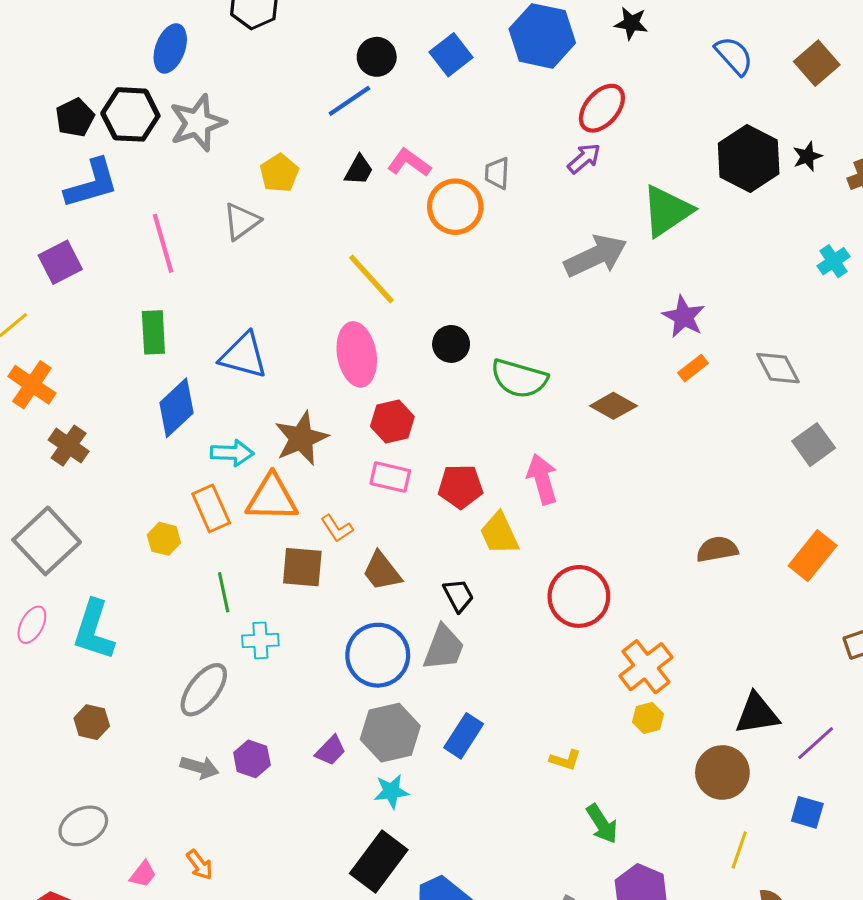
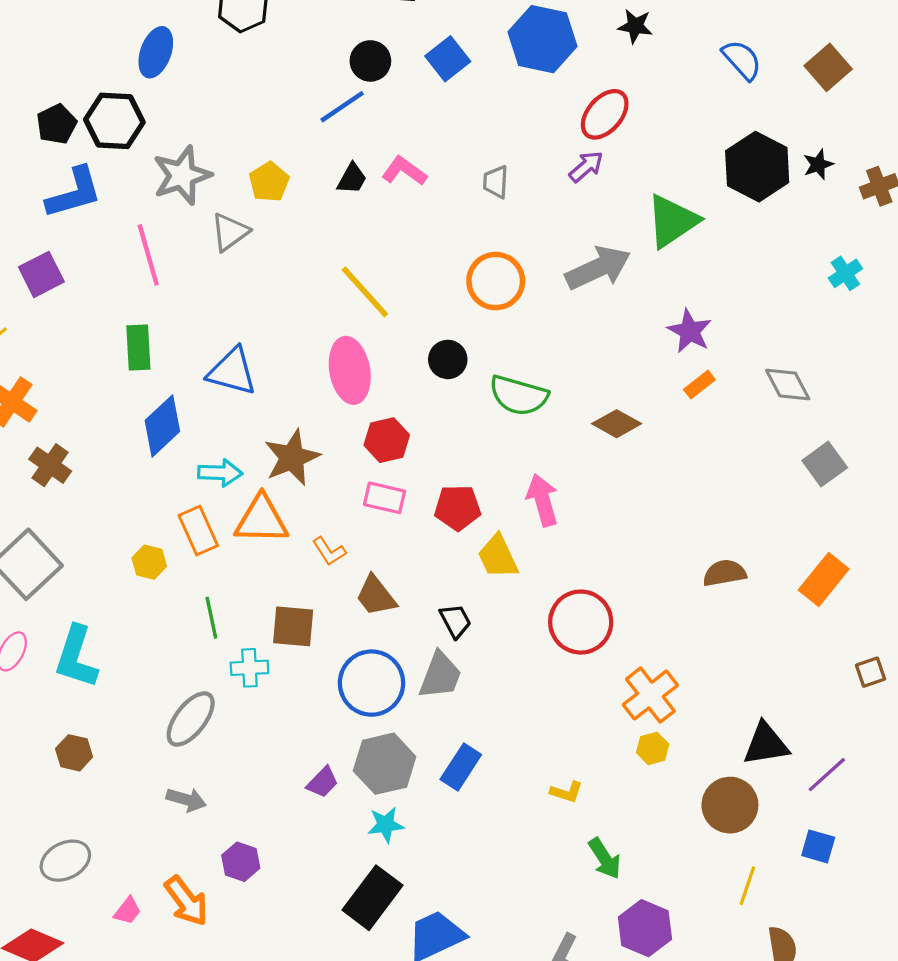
gray star: (197, 123) -> (182, 175), moved
orange circle: (455, 207) -> (496, 281), moved
brown square: (302, 567) -> (293, 626), moved
purple hexagon: (252, 759) -> (241, 862), moved
orange arrow: (200, 865) -> (186, 901), size x1.6

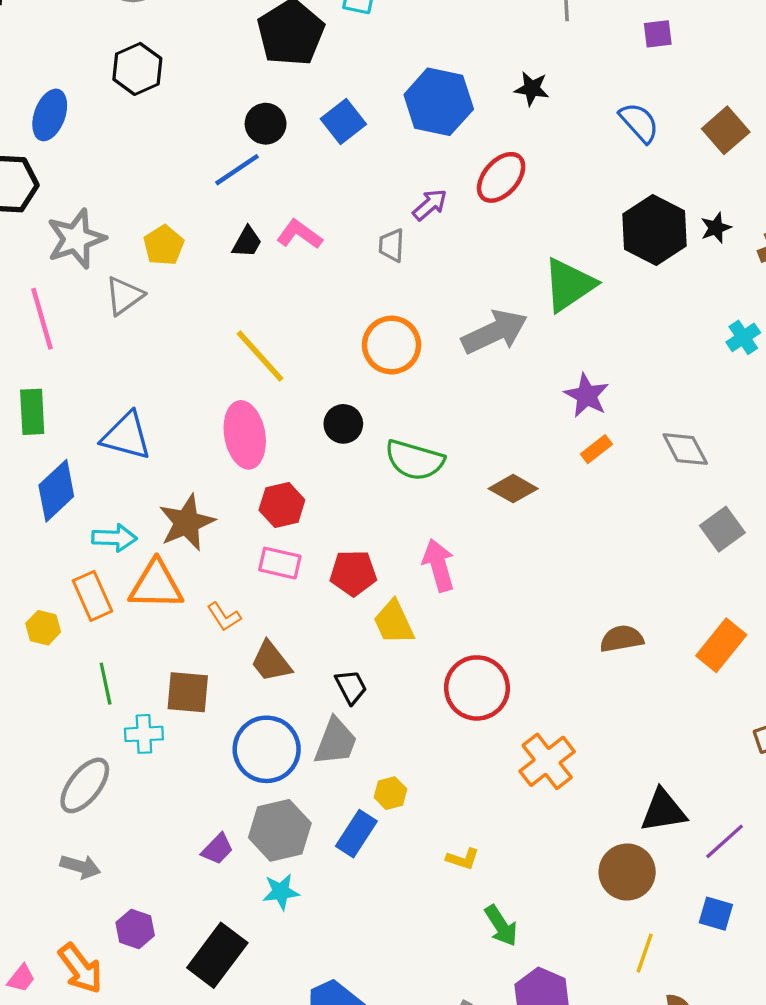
purple arrow: (586, 167) -> (430, 205), moved
yellow hexagon: (653, 748) -> (390, 793), moved
black rectangle: (373, 898) -> (217, 955), moved

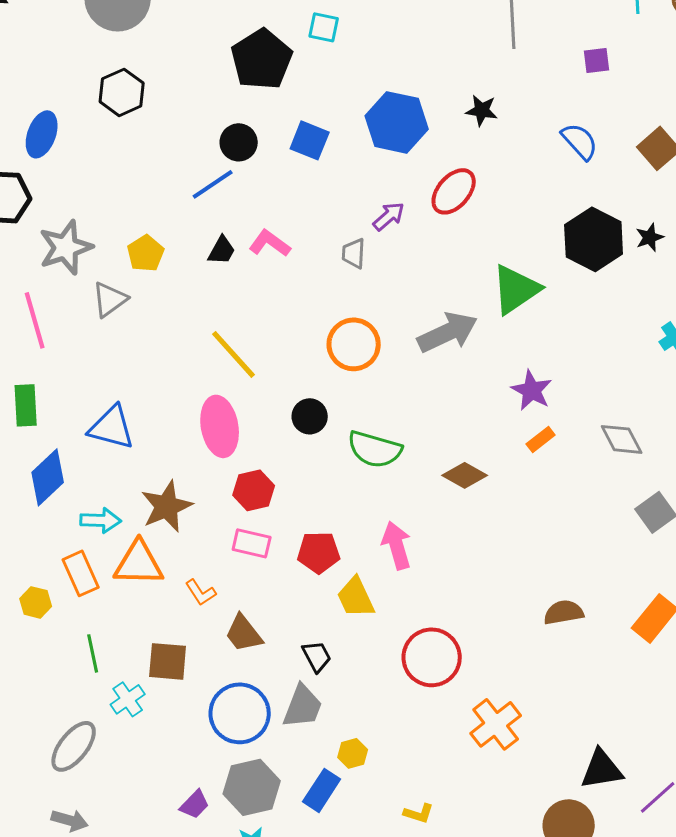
blue square: (343, 122) -> (310, 140), turned -30
cyan cross: (144, 734) -> (128, 699), turned -32

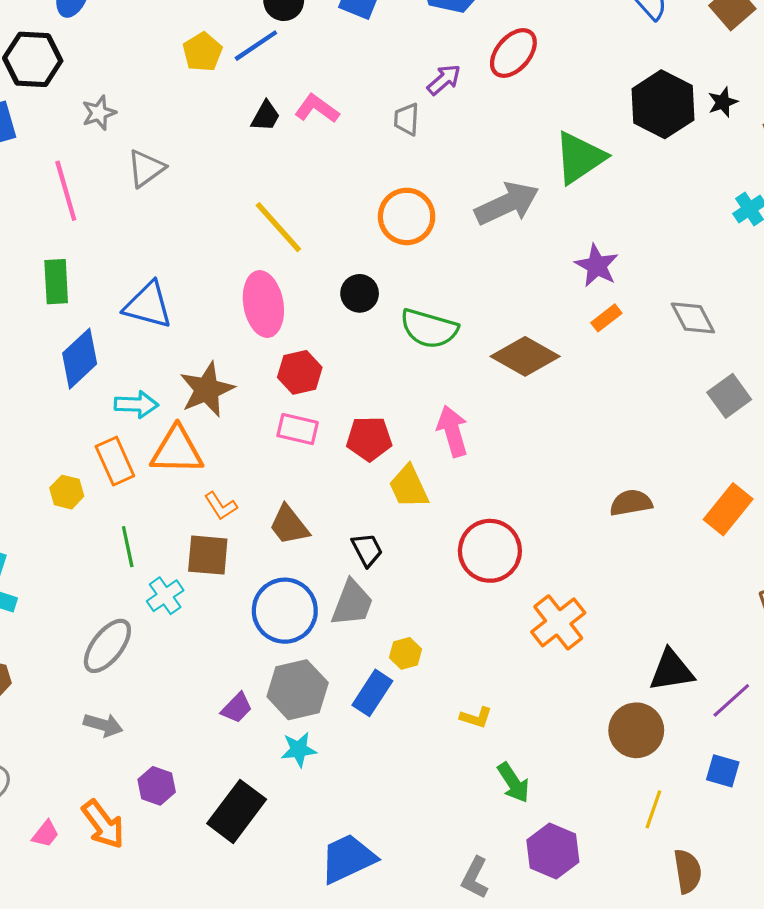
gray star: (66, 247) -> (99, 113), size x0.6
yellow pentagon: (146, 253) -> (203, 52), moved
brown diamond: (465, 475) -> (525, 356), size x1.4
orange L-shape: (201, 592) -> (221, 506), moved

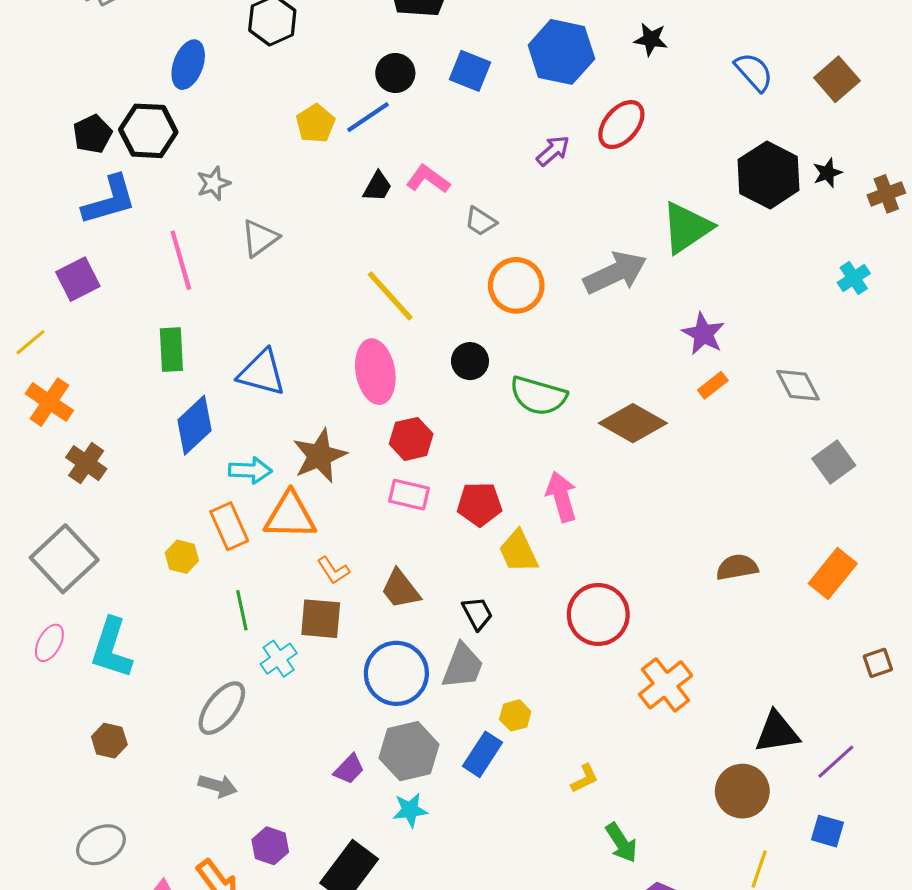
gray trapezoid: (407, 119) -> (480, 221), moved, turned -60
yellow L-shape: (476, 717) -> (585, 778), turned -44

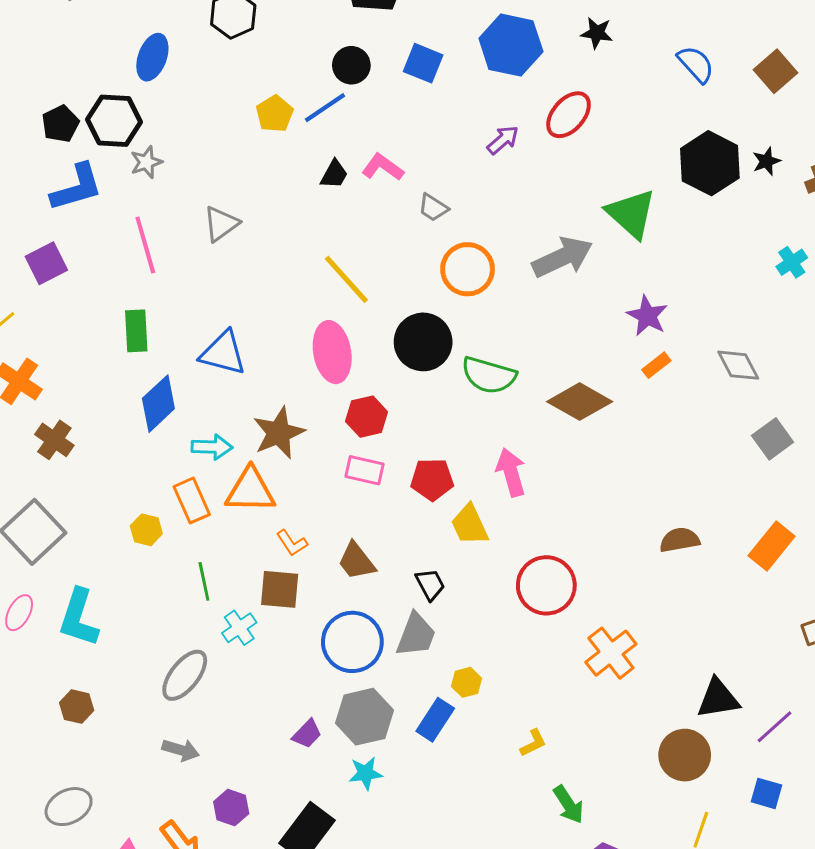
gray star: (213, 183) -> (146, 162), moved
green triangle: (687, 228) -> (631, 214), turned -44
black circle: (470, 361) -> (423, 342), size x1.6

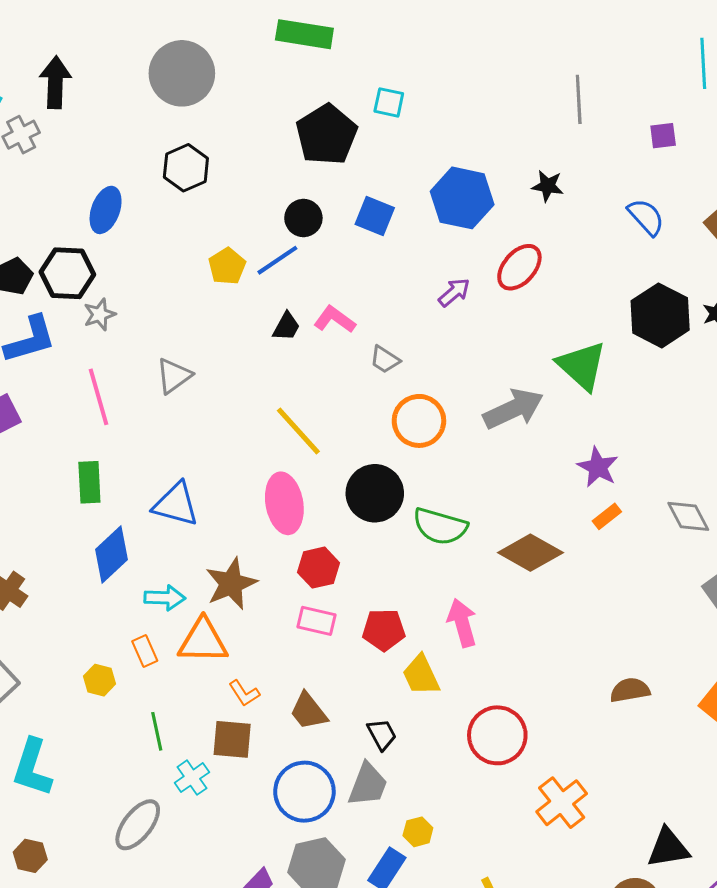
orange rectangle: (192, 501) -> (145, 651), size x0.7

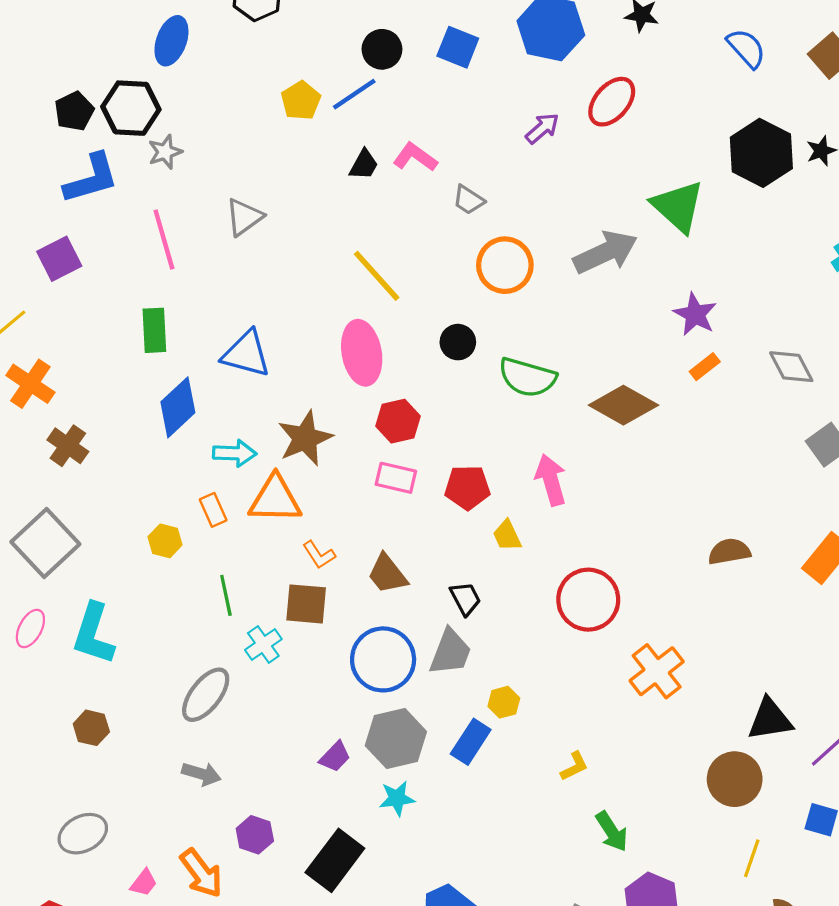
black circle: (375, 493) -> (458, 342), size x0.6
yellow trapezoid: (421, 675) -> (507, 536), size x0.7

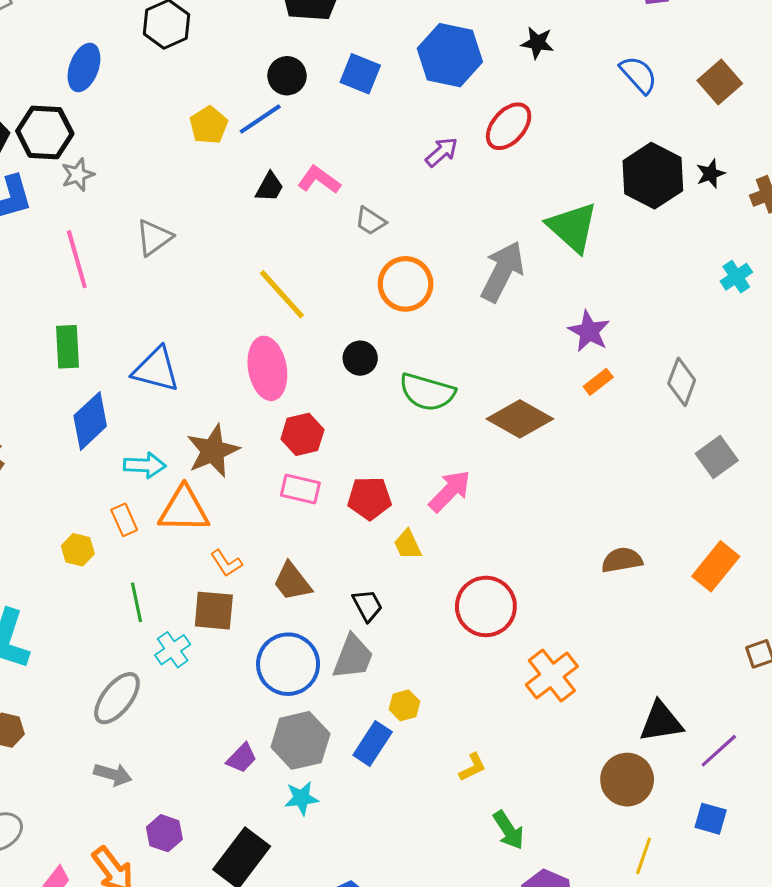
gray arrow: (605, 252) -> (502, 272), turned -38
gray diamond: (791, 367) -> (682, 382), turned 48
pink arrow: (551, 480) -> (450, 491), turned 60

